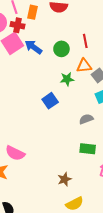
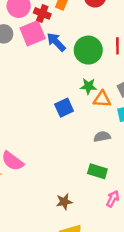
green circle: (61, 49) -> (88, 50), size x1.5
orange triangle: (84, 66) -> (102, 99), moved

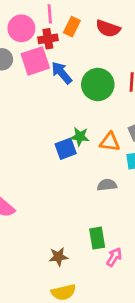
red cross: (42, 13) -> (48, 39), turned -35
green star: (88, 86) -> (80, 137), moved
green rectangle: (97, 171) -> (97, 238), moved, turned 60

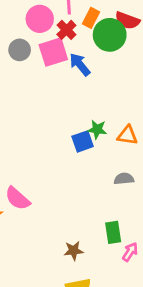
red cross: (48, 39) -> (66, 30), turned -36
green circle: (98, 84) -> (110, 35), moved

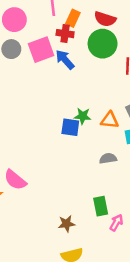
pink circle: (40, 19) -> (14, 20), moved
red cross: (66, 30) -> (65, 34), moved, turned -35
green circle: (110, 35) -> (103, 44), moved
blue square: (83, 141) -> (70, 127), turned 30

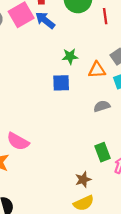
green star: (83, 116) -> (70, 56), moved
brown star: (67, 224) -> (83, 180), moved

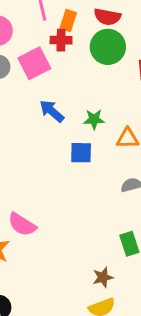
blue arrow: (45, 20) -> (52, 111), moved

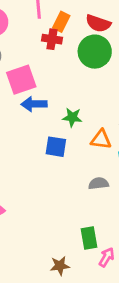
pink square: (34, 63) -> (21, 80), moved
blue arrow: (52, 111) -> (34, 104), turned -50

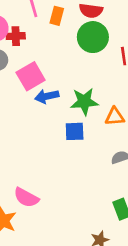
red cross: (52, 39) -> (16, 36), moved
green star: (72, 117) -> (84, 102), size x1.5

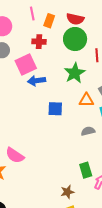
red cross: (16, 36) -> (39, 42), moved
green star: (84, 102) -> (75, 73), moved, turned -30

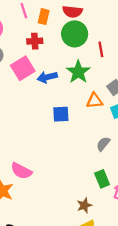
blue arrow: (37, 81) -> (47, 77), moved
gray semicircle: (88, 131) -> (103, 144), moved, turned -32

